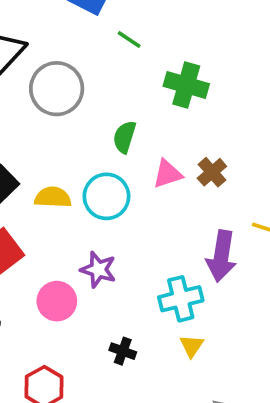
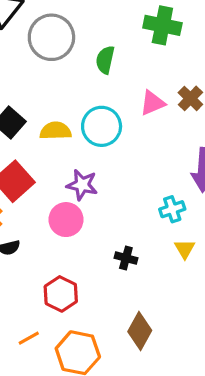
green semicircle: (124, 137) -> (105, 60), moved
purple star: (98, 270) -> (82, 185), moved
cyan cross: (181, 299) -> (172, 209), size x0.7

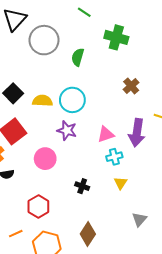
pink triangle: (152, 103) -> (106, 134), moved
purple star: (82, 185) -> (67, 130), moved

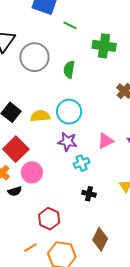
cyan cross: (114, 157) -> (82, 163), moved
pink circle: (45, 159) -> (32, 172), moved

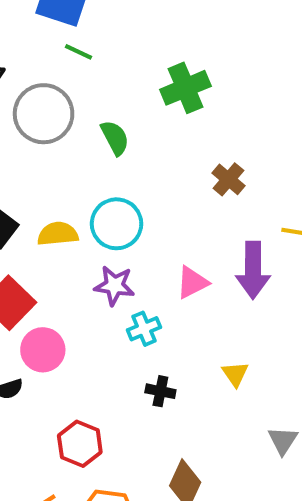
green line: (70, 25) -> (78, 52), moved
green cross: (104, 46) -> (185, 88), turned -30
green semicircle: (69, 70) -> (115, 138), turned 144

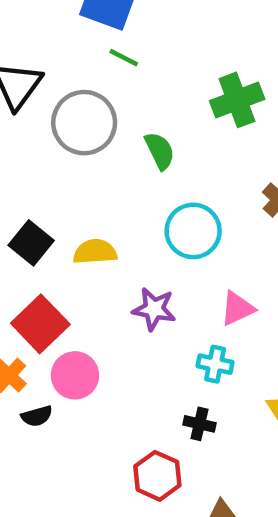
cyan circle: (117, 224) -> (193, 231), moved
cyan cross: (144, 329) -> (215, 364), moved, turned 32
red hexagon: (80, 444) -> (157, 476), moved

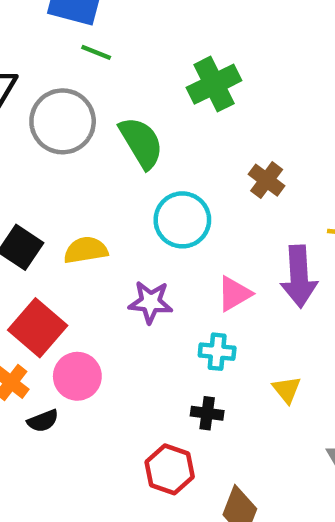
green semicircle: (160, 151) -> (141, 143), size x1.4

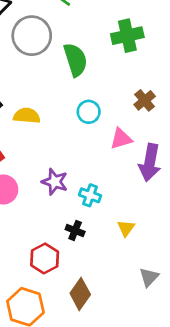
cyan circle: (182, 220) -> (89, 112), size x0.7
pink triangle: (234, 294) -> (121, 139), moved
purple star: (150, 302) -> (55, 182), moved

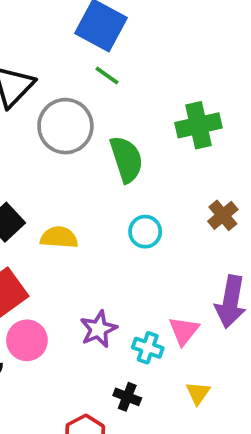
pink triangle: (121, 139) -> (184, 331), moved, turned -35
purple star: (55, 182) -> (98, 329), turned 30

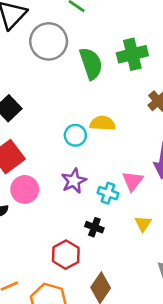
green cross: (198, 125) -> (132, 54), moved
cyan circle: (145, 232) -> (75, 135), moved
yellow semicircle: (59, 237) -> (103, 123), moved

